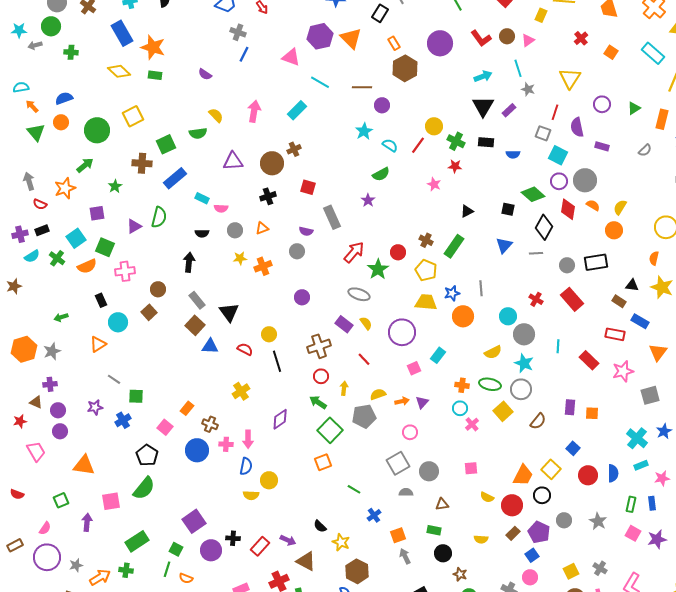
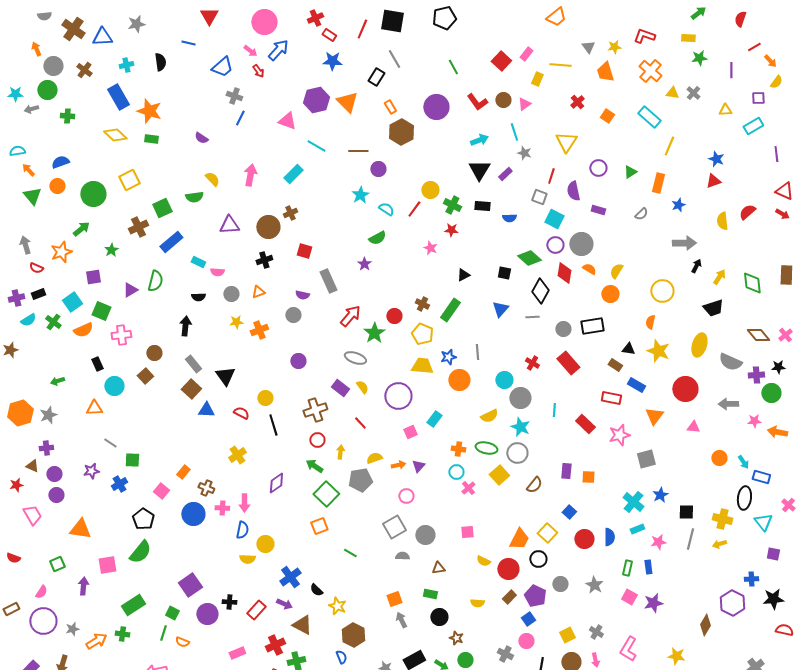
brown cross: (142, 163) -> (138, 227), turned -30
orange triangle: (98, 344) -> (94, 408), turned 30
blue cross: (374, 515) -> (290, 577), moved, size x1.5

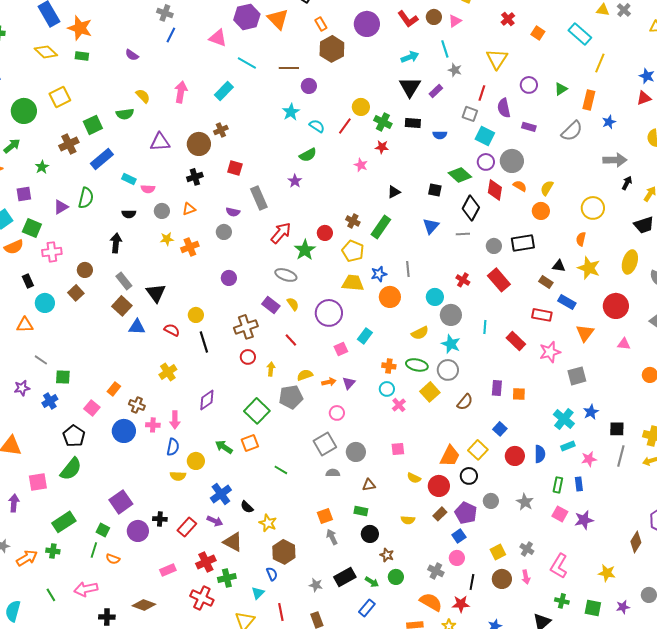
gray semicircle: (641, 214) -> (572, 131), size x1.6
green arrow: (314, 466) -> (224, 447), moved

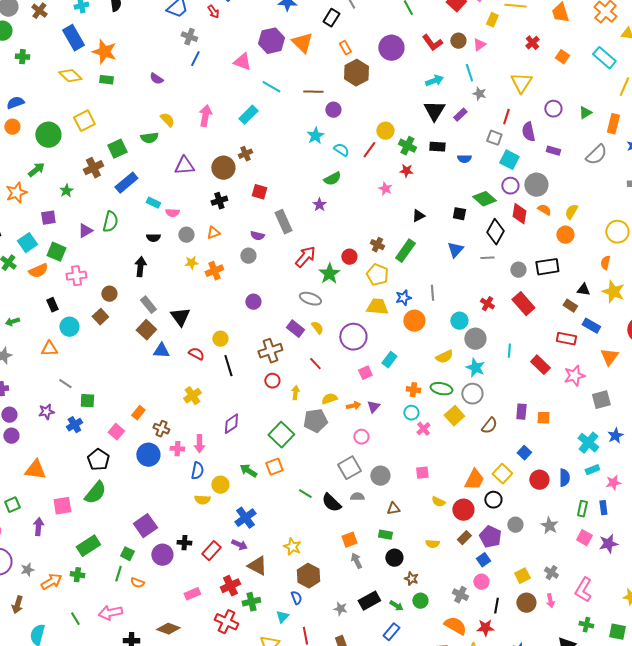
black semicircle: (247, 507) -> (331, 503), moved, size x1.5

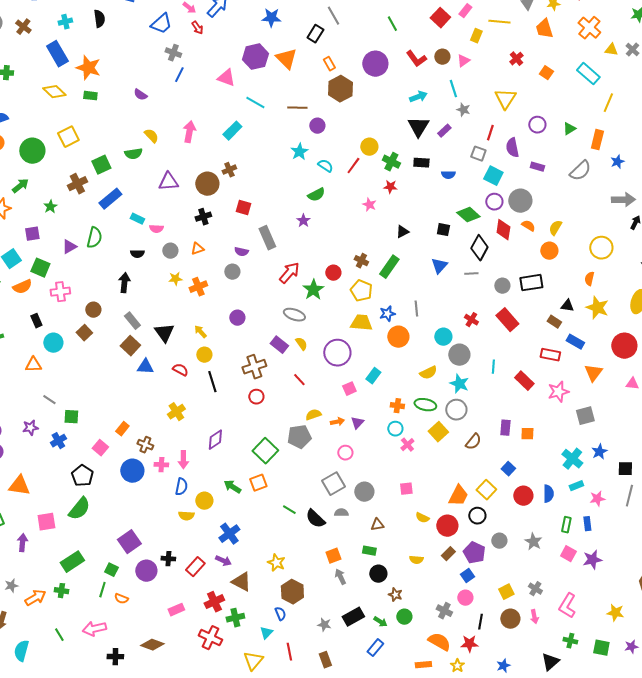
yellow arrow: (295, 393) -> (200, 332), moved, turned -48

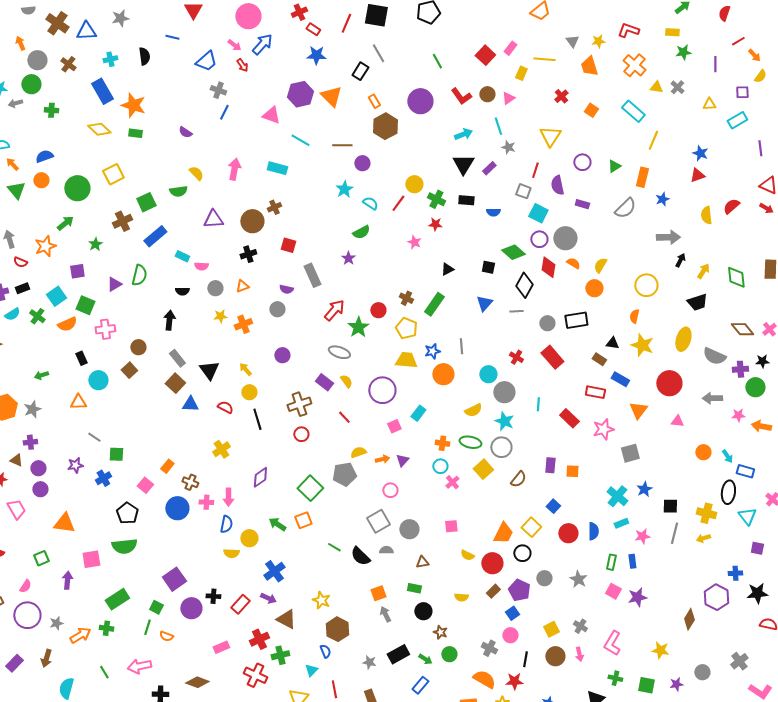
cyan rectangle: (232, 131) -> (277, 168), turned 60
green semicircle: (79, 509) -> (124, 546), turned 45

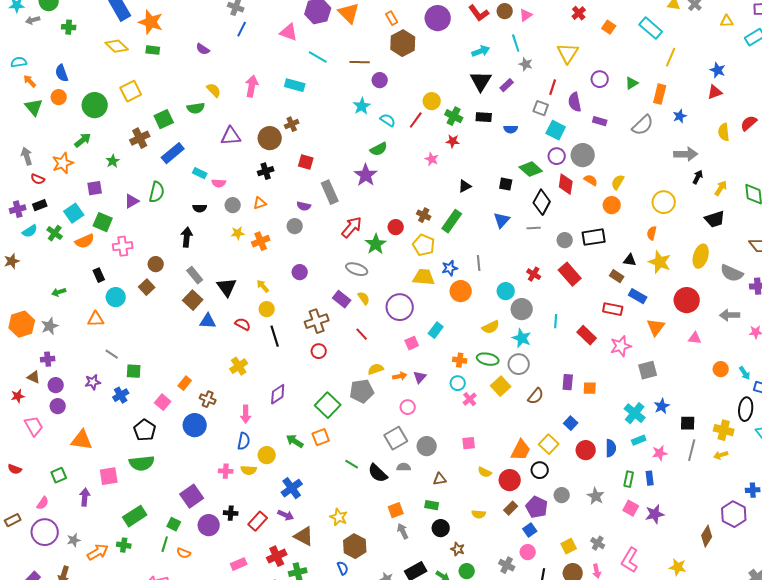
blue semicircle: (44, 156) -> (62, 73), turned -90
purple star: (348, 258) -> (366, 175), size x1.6
pink cross: (206, 502) -> (226, 471), moved

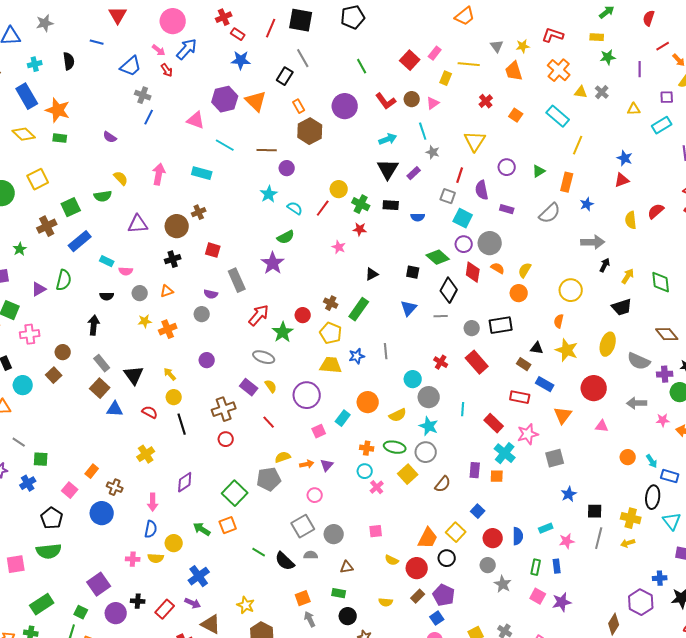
orange circle: (461, 291) -> (368, 402), moved
cyan cross: (635, 413) -> (505, 453), moved
gray circle: (562, 495) -> (488, 565), moved

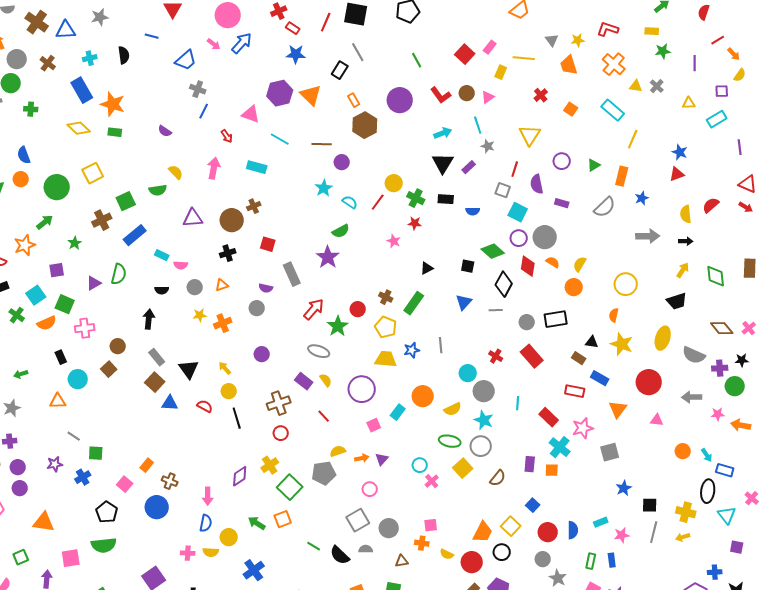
red arrow: (167, 70) -> (227, 136), moved
black arrow: (605, 265) -> (686, 241), moved, turned 64
orange cross: (367, 448) -> (422, 543), moved
yellow cross: (146, 454) -> (270, 465), moved

